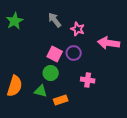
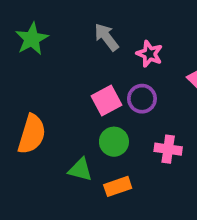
pink square: (55, 54) -> (106, 101), turned 35
green circle: (51, 73) -> (114, 142), moved
orange semicircle: (15, 86) -> (32, 134), moved

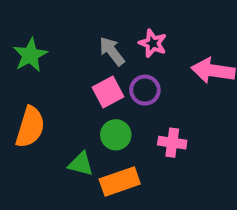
gray arrow: (106, 37) -> (112, 51), moved
green star: (32, 39) -> (30, 55), moved
orange rectangle: (118, 186) -> (120, 181), size x1.4

